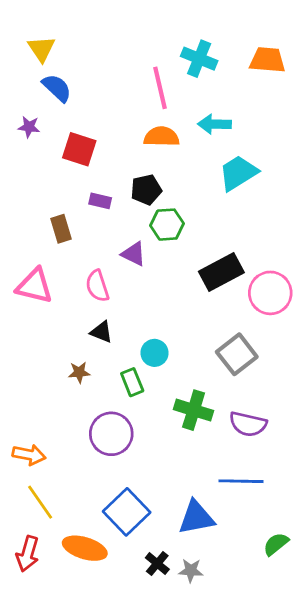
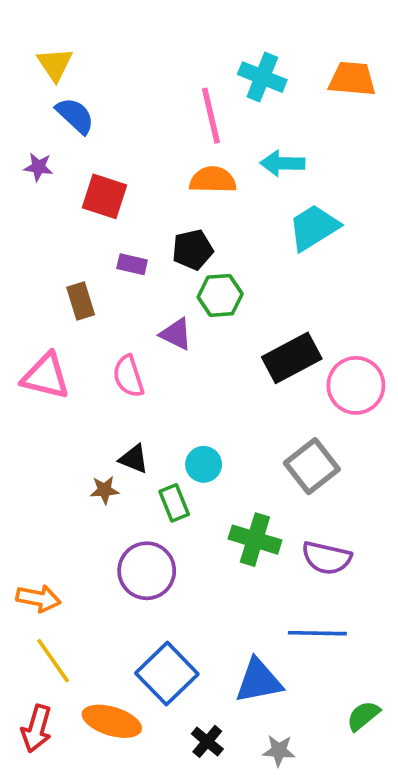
black triangle: (101, 332) -> (134, 459), moved
gray star: (191, 570) -> (279, 751), moved

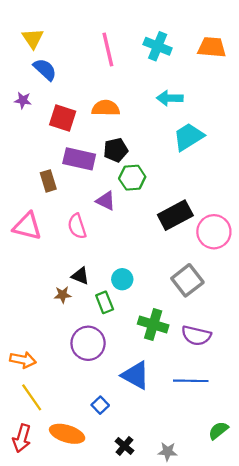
pink line: (211, 116) -> (108, 50), moved
orange semicircle: (213, 180) -> (106, 108), moved
purple rectangle: (132, 264) -> (79, 159), size x1.8
blue square: (167, 674) -> (100, 405), size x0.5
blue triangle: (259, 681) -> (136, 375), moved, turned 40

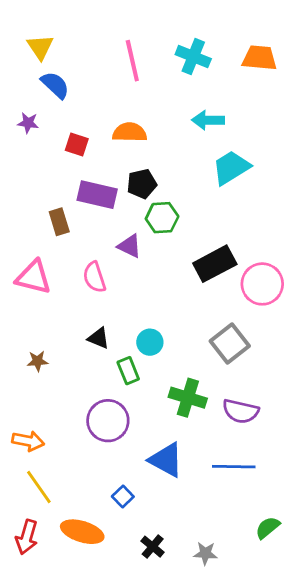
red square: (63, 118) -> (77, 145), size x0.7
brown star: (63, 295) -> (38, 361), moved

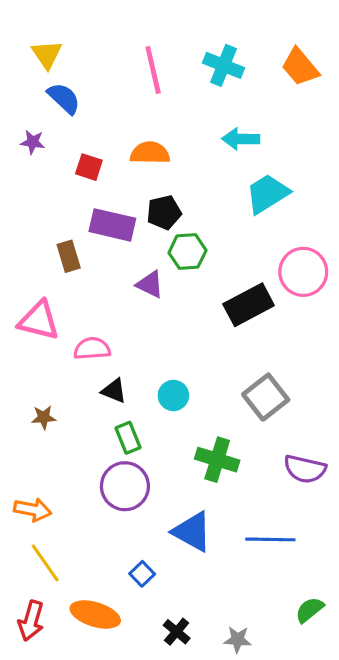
orange trapezoid: (260, 58) -> (300, 67), turned -135
pink semicircle: (94, 277) -> (92, 349), moved, turned 104
pink circle: (262, 284) -> (303, 272), moved
green rectangle: (128, 371) -> (128, 438), moved
purple semicircle: (241, 411) -> (305, 469), moved

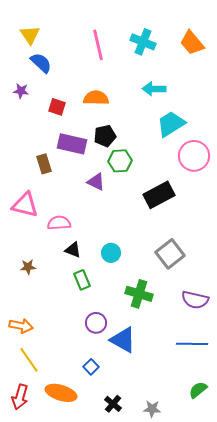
pink circle: (303, 272) -> (194, 156), moved
purple circle: (125, 486) -> (96, 323), moved, size x0.7
blue line: (270, 539) -> (192, 344), moved

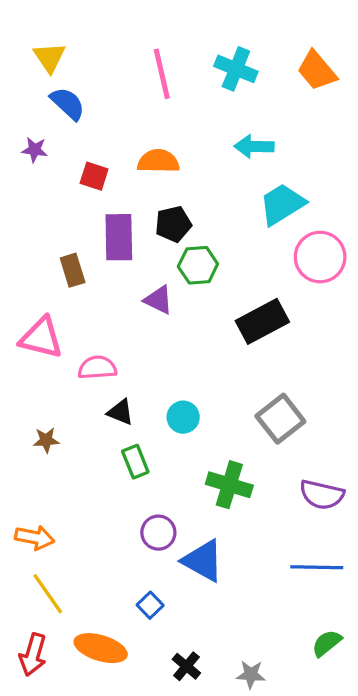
purple rectangle: (72, 144) -> (119, 237), turned 76

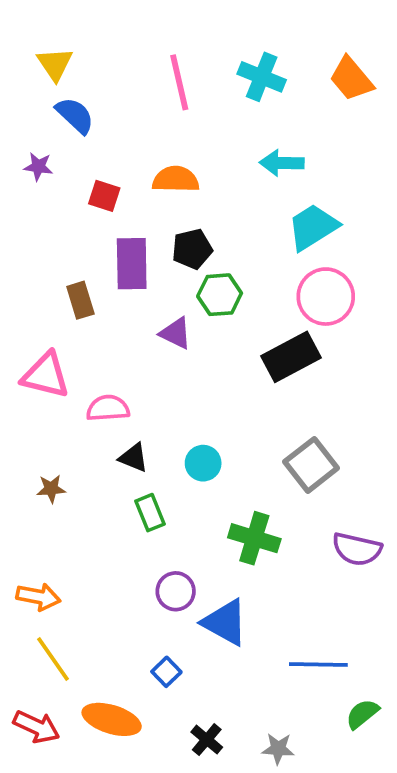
pink circle: (320, 257) -> (326, 297), moved
blue line: (317, 567) -> (318, 664), moved
red arrow: (33, 655) -> (36, 727), turned -81

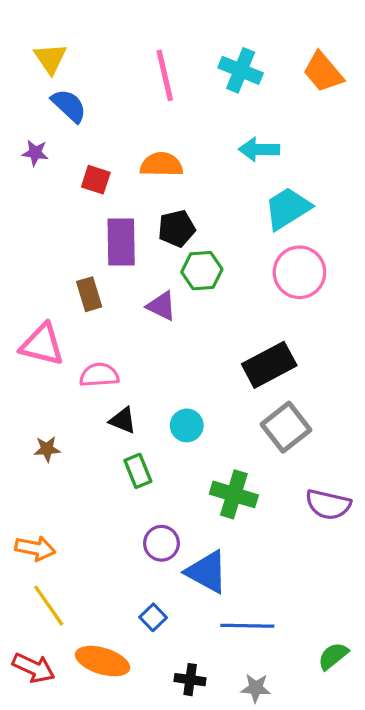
brown rectangle: (80, 300) -> (89, 294), moved
black rectangle: (291, 357) -> (269, 365), moved
blue line: (318, 664) -> (247, 626), moved
black cross: (207, 740) -> (190, 680), turned -32

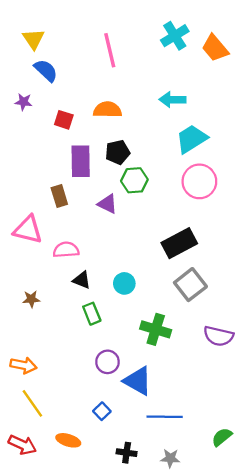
cyan cross: (241, 70) -> (175, 36), moved, turned 36
orange ellipse: (103, 661) -> (68, 440), size x0.7

